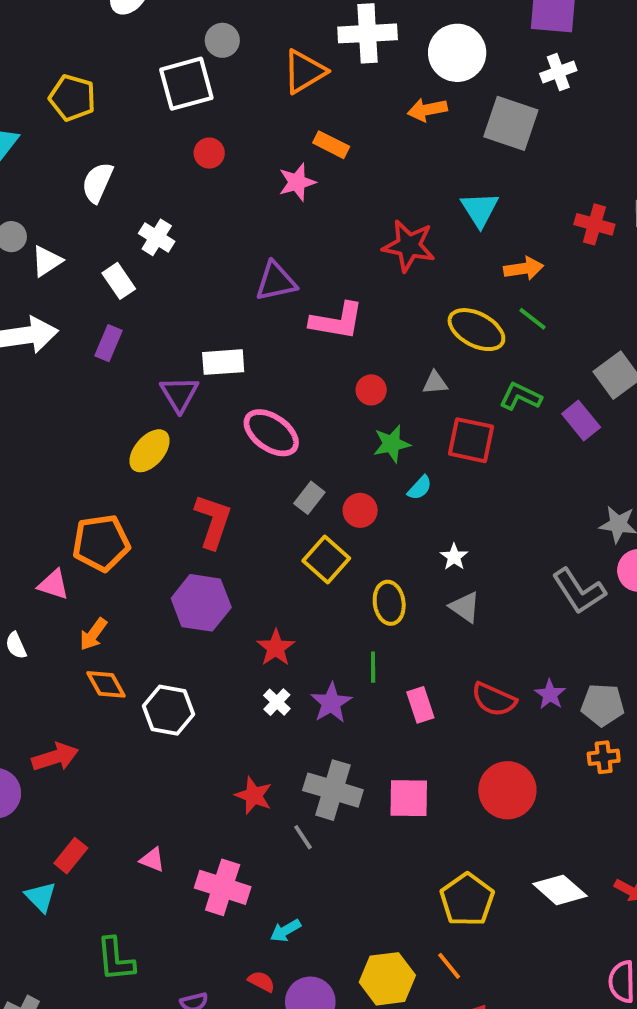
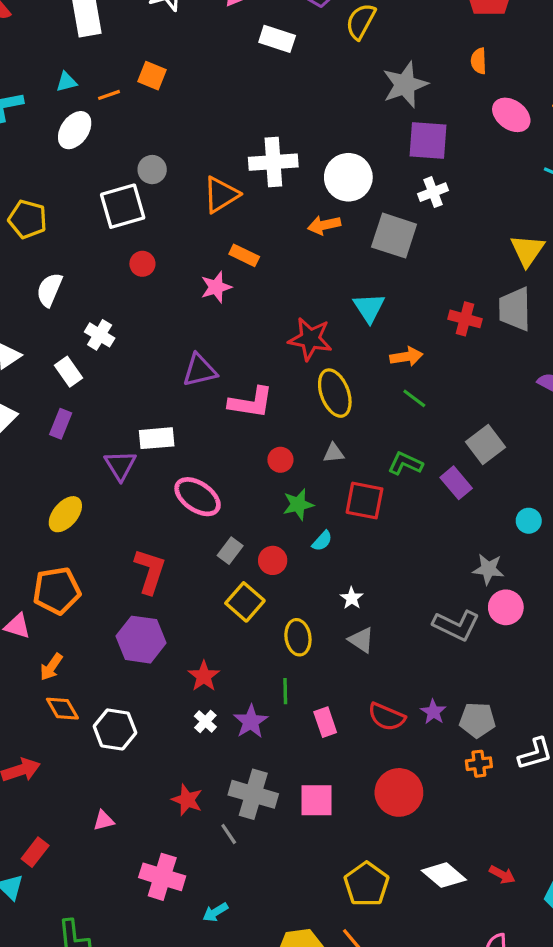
yellow ellipse: (476, 330) -> (335, 393), moved, turned 42
yellow ellipse: (150, 451) -> (65, 514), moved
gray L-shape: (579, 591) -> (456, 625), turned -30
pink triangle: (152, 860) -> (104, 821), moved, turned -35

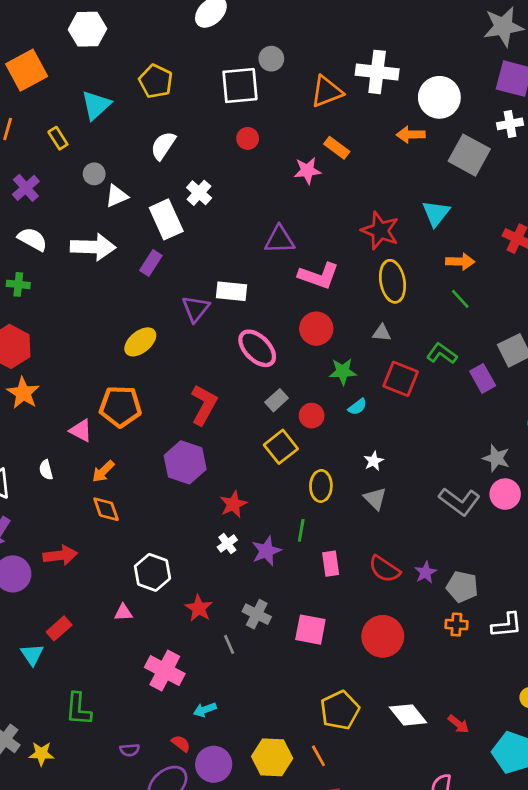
white rectangle: (68, 372) -> (166, 219), size x1.5
red circle: (280, 460) -> (316, 329), moved, size x1.5
white hexagon: (115, 729) -> (152, 572), moved
gray cross: (253, 794) -> (257, 614), size x0.7

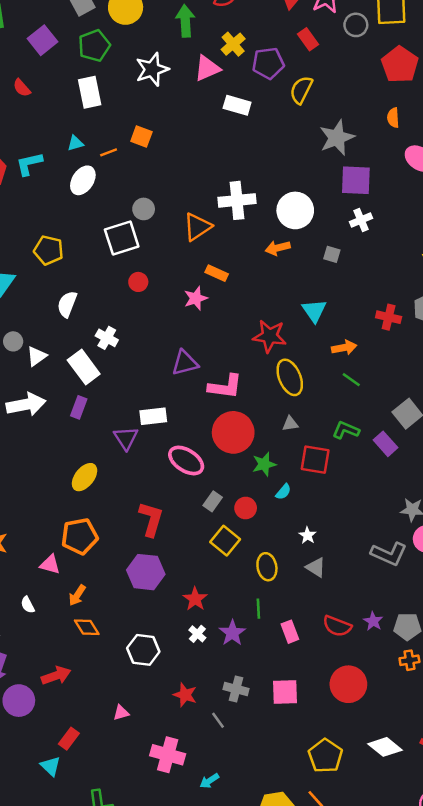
gray square: (469, 155) -> (332, 254), size x0.5
red circle: (316, 329) -> (233, 432), size x1.4
white hexagon: (152, 572) -> (143, 650), moved

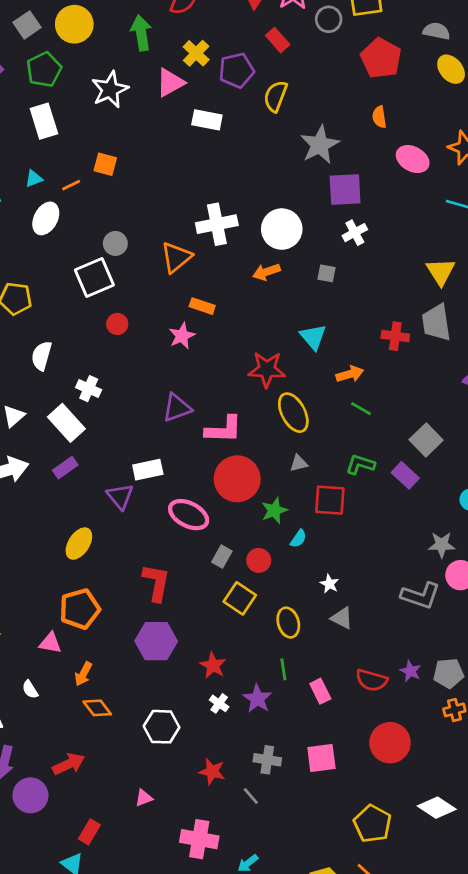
purple rectangle: (79, 407) -> (65, 468), turned 40

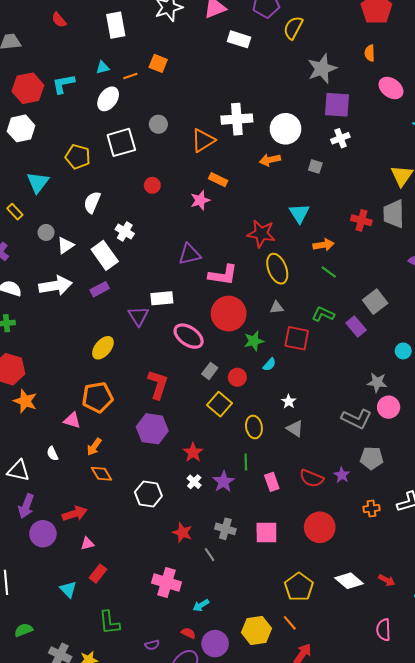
white square: (94, 277) -> (121, 142), moved
gray pentagon: (448, 673) -> (372, 458), moved
pink triangle: (144, 798) -> (87, 544), moved
red rectangle: (89, 832) -> (98, 574), moved

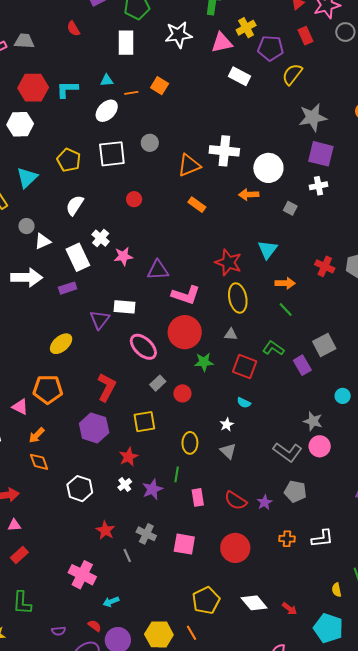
pink star: (200, 200) -> (123, 256), moved
cyan semicircle: (269, 364) -> (244, 403), moved, turned 64
yellow square: (219, 404) -> (144, 422), moved, turned 30

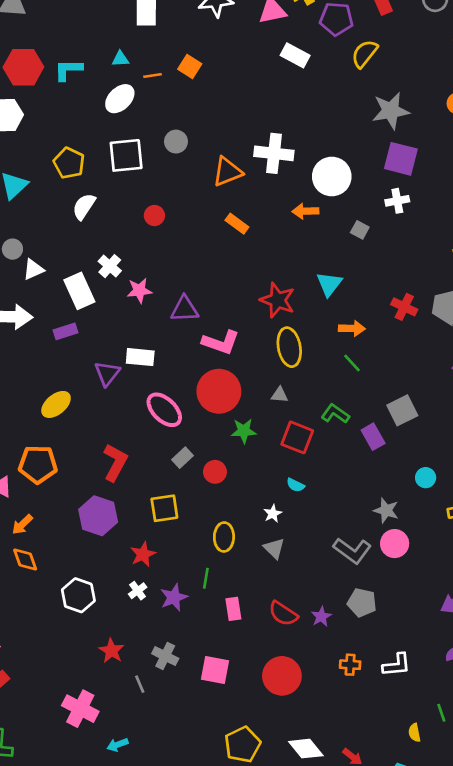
white semicircle: (75, 205) -> (84, 206), moved

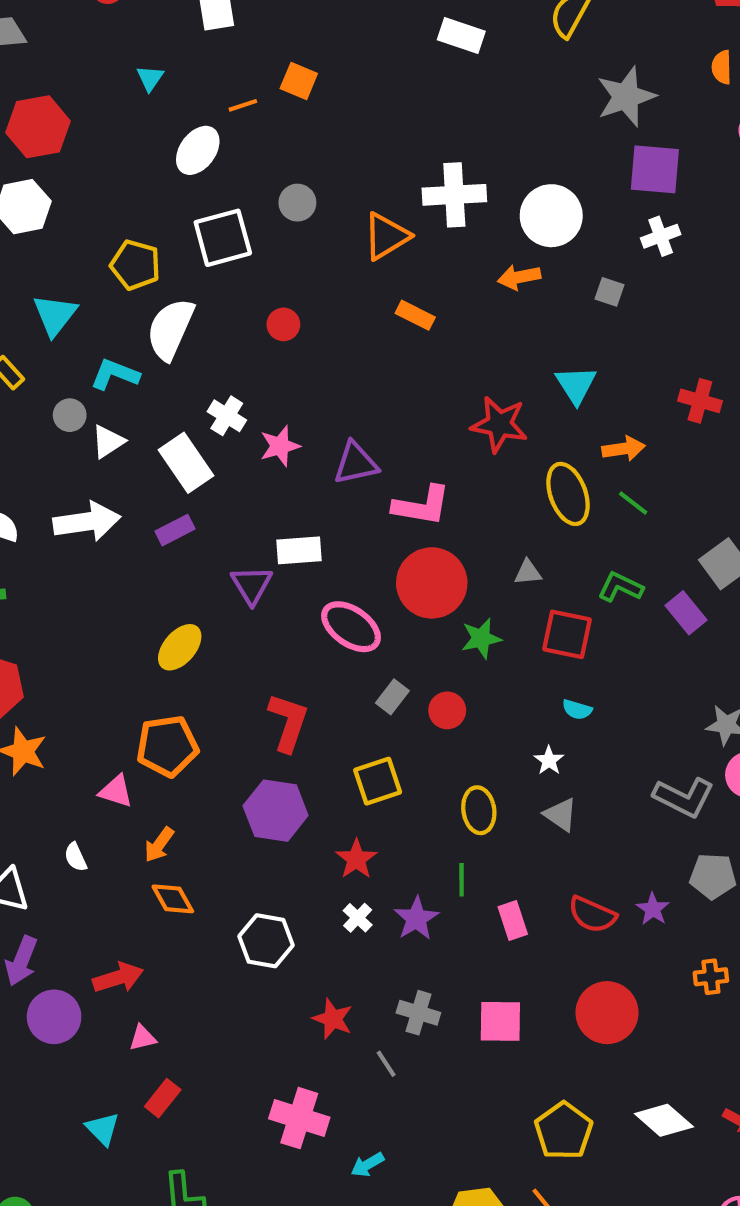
cyan triangle: (120, 59) -> (150, 78), moved, turned -42
cyan L-shape: (68, 70) -> (115, 374), moved, turned 32
white semicircle: (84, 206) -> (170, 329), size x1.4
yellow ellipse: (289, 347) -> (568, 494), moved

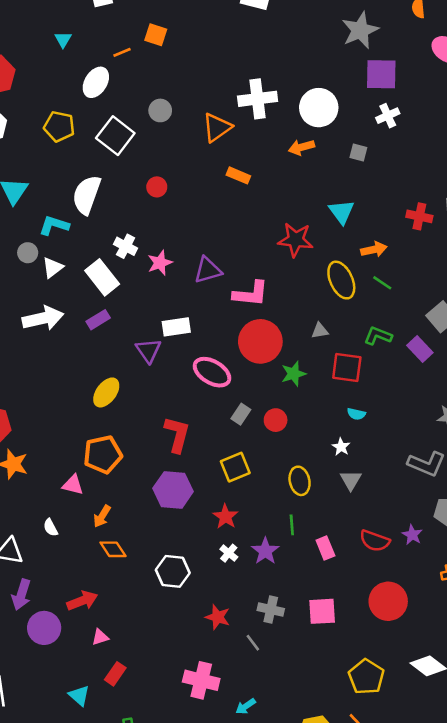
white square: (223, 238) -> (115, 136), turned -33
yellow pentagon: (135, 265) -> (59, 126), moved
gray triangle: (561, 815) -> (351, 480), turned 30

